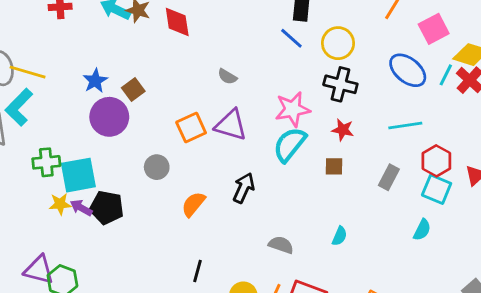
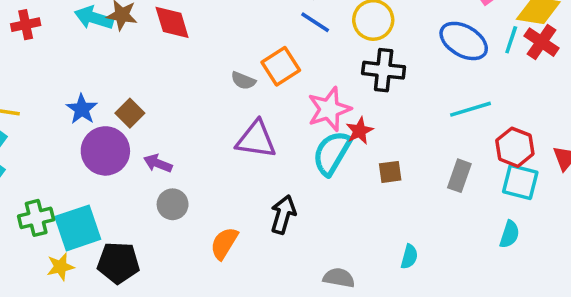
orange square: (191, 127) -> (281, 66), moved
red star: (343, 130) -> (360, 131), moved, turned -30
purple arrow: (81, 208) -> (158, 163), moved

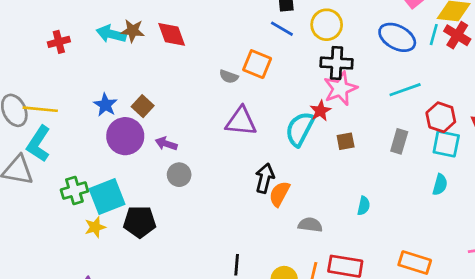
orange square: (281, 66) -> (257, 64), turned -32
pink star: (329, 109) -> (340, 89), moved
orange semicircle: (224, 243) -> (279, 194), moved

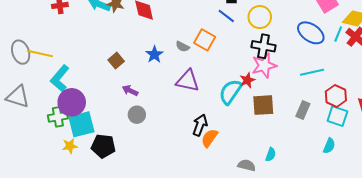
blue star: (105, 105) -> (154, 54), moved
purple circle: (125, 136) -> (72, 102), moved
brown square: (346, 141) -> (263, 105), size x1.6
cyan L-shape: (39, 144) -> (60, 78), moved
gray semicircle: (310, 225) -> (247, 165), moved

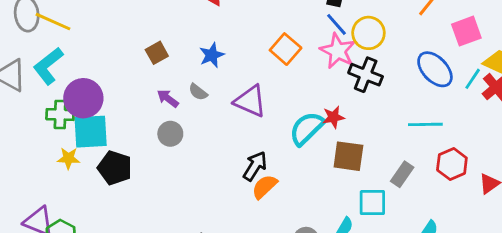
blue line: (226, 16) -> (336, 24), moved
gray semicircle: (183, 47) -> (198, 92), moved
pink star: (264, 66) -> (338, 51), moved, turned 30
cyan L-shape: (60, 78) -> (48, 66), moved
cyan square: (337, 116) -> (372, 203), moved, turned -30

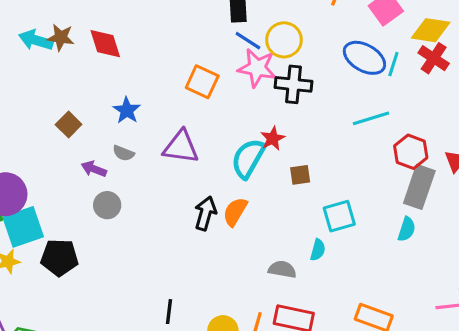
cyan line: (473, 79) -> (393, 64), moved
brown square: (348, 156) -> (300, 175), size x0.6
gray rectangle: (402, 174) -> (419, 187), moved, size x1.5
orange semicircle: (264, 187) -> (235, 212), moved

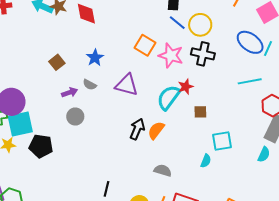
pink star: (257, 68) -> (171, 55), moved
purple arrow: (94, 169) -> (70, 92), turned 133
gray semicircle: (282, 269) -> (163, 170), moved

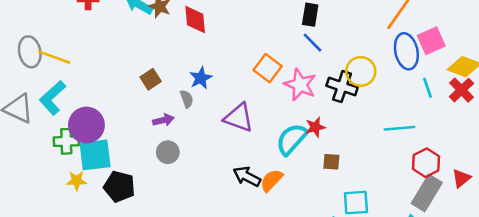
yellow circle: (200, 25) -> (361, 71), moved
blue ellipse: (250, 42) -> (406, 51), moved, turned 36
cyan line: (268, 49) -> (427, 88), turned -49
gray semicircle: (90, 85) -> (187, 99), moved, turned -144
black arrow: (137, 129) -> (247, 176), turned -90

